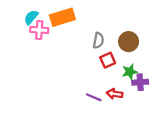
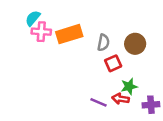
orange rectangle: (62, 17) -> (69, 34), moved
green star: (130, 72) -> (129, 86), moved
purple cross: (140, 82) -> (151, 105), moved

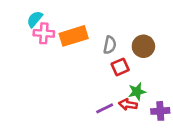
purple line: (99, 102) -> (105, 108), turned -49

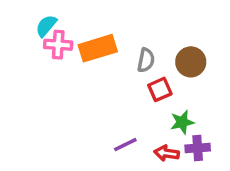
red arrow: (128, 104) -> (167, 153), moved
purple line: (105, 108) -> (125, 145), moved
purple cross: (160, 111) -> (198, 148), moved

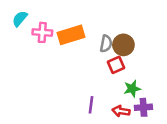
cyan semicircle: (46, 26) -> (20, 19), moved
brown circle: (191, 62) -> (123, 45), moved
purple line: (125, 145) -> (91, 105), turned -56

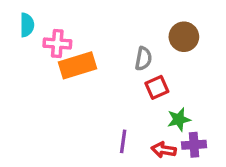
cyan semicircle: (20, 19) -> (27, 25), turned 140
orange rectangle: (71, 35) -> (78, 65), moved
brown circle: (123, 45) -> (184, 37), moved

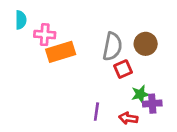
brown circle: (184, 37) -> (146, 44), moved
gray semicircle: (143, 59) -> (112, 46), size x1.5
purple cross: (194, 145) -> (152, 104), moved

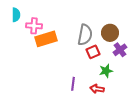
purple cross: (152, 104) -> (120, 50), moved, turned -32

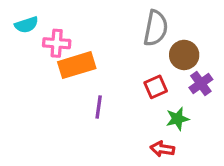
cyan semicircle: (16, 15) -> (26, 25), turned 72
gray semicircle: (85, 35) -> (156, 28), moved
purple line: (73, 84) -> (99, 107), moved

